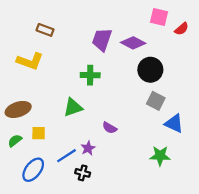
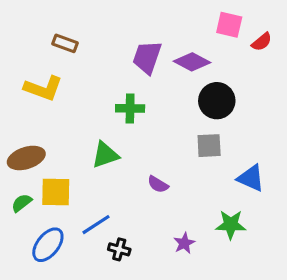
gray square: (156, 101) -> (209, 146), moved, turned -30
yellow square: (39, 133) -> (56, 192), size x1.5
purple star: (88, 148) -> (184, 243), moved

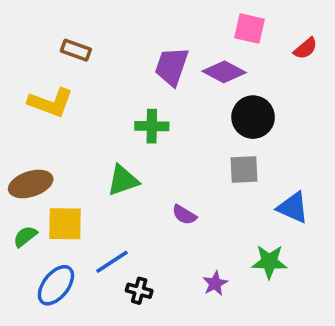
pink square: (229, 25) -> (249, 28), moved

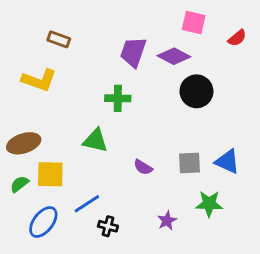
gray square: (244, 170) -> (189, 163), moved
green triangle: (123, 180) -> (95, 141), turned 32

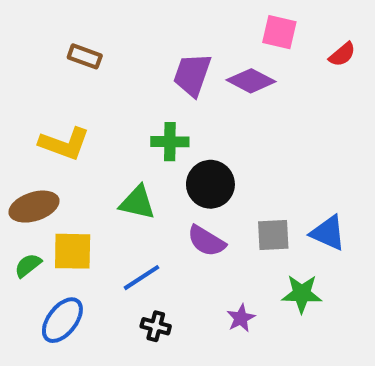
yellow L-shape: (39, 80) -> (64, 144), moved
black circle: (196, 91) -> (210, 184), moved
purple semicircle: (143, 167) -> (206, 241), size x1.4
blue line: (87, 204) -> (141, 278), moved

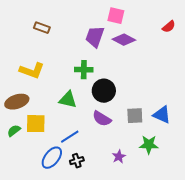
pink square: (279, 32) -> (116, 16), moved
blue ellipse: (62, 320) -> (52, 158), moved
black cross: (156, 326) -> (77, 161), turned -32

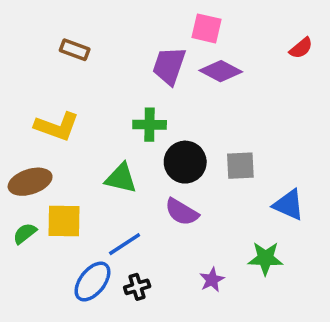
gray square: (135, 116) -> (240, 166), moved

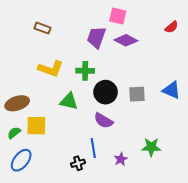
yellow L-shape: (57, 126) -> (51, 69), moved
blue triangle: (289, 205) -> (172, 90), moved
blue line: (125, 244) -> (93, 148), moved, turned -66
blue ellipse: (92, 282) -> (21, 160), moved

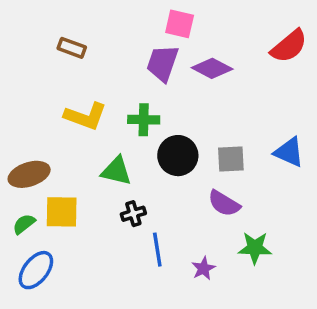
pink square: (118, 16) -> (180, 24), moved
red semicircle: (172, 27) -> (289, 46), size x1.6
purple semicircle: (103, 121) -> (224, 203), moved
black cross: (78, 163) -> (133, 214), moved

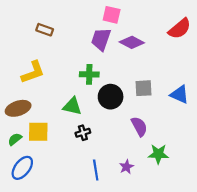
yellow L-shape: (86, 116) -> (33, 72), moved, turned -40
gray square: (231, 159) -> (143, 88), moved
purple semicircle: (224, 203) -> (139, 126), turned -150
blue line: (157, 250) -> (96, 170), moved

